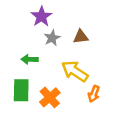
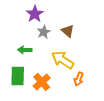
brown triangle: (81, 37) -> (68, 31), turned 48

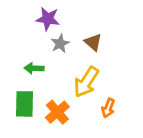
purple star: (35, 14) -> (48, 19), turned -30
yellow arrow: (63, 60) -> (86, 82), turned -90

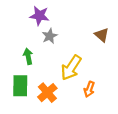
brown triangle: (93, 42) -> (102, 35), moved
green arrow: (34, 68) -> (28, 56), turned 77

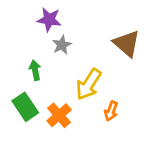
brown triangle: (102, 35) -> (127, 43), size x1.5
green rectangle: (20, 86) -> (25, 107), turned -35

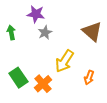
green arrow: (35, 70) -> (11, 33), moved
orange arrow: (111, 111) -> (89, 78), moved

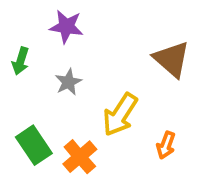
green arrow: (11, 33) -> (21, 61), turned -152
gray star: (45, 33) -> (68, 82), moved

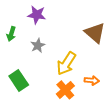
orange arrow: (166, 145) -> (92, 80), turned -104
orange cross: (80, 157) -> (65, 90), moved

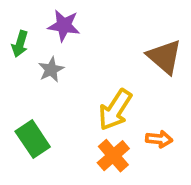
green arrow: (11, 34) -> (20, 44), moved
gray star: (38, 46) -> (51, 70), moved

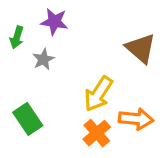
orange arrow: (159, 139) -> (136, 119), size x1.5

